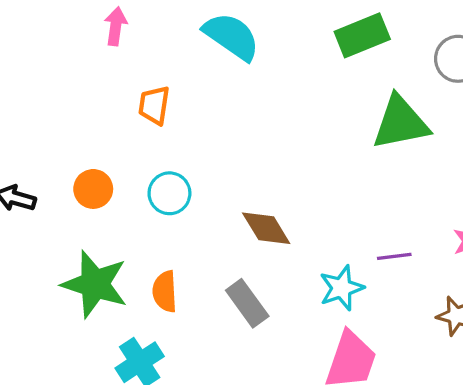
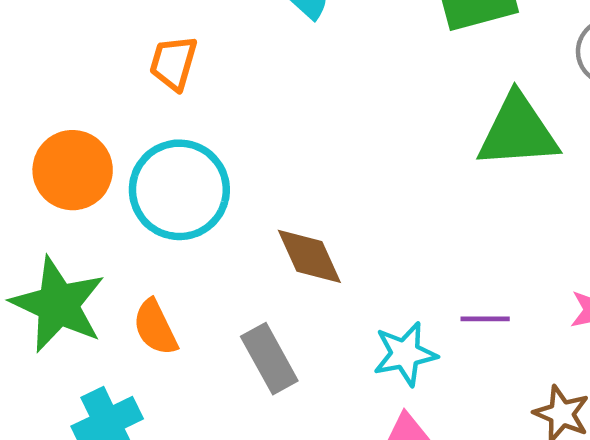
orange circle: (93, 189) -> (73, 170), size x1.4
cyan circle: (169, 193) -> (179, 190), size x1.6
orange semicircle: (165, 291) -> (155, 327), turned -30

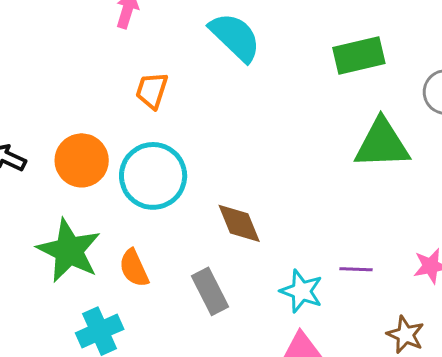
cyan star: (405, 354) -> (301, 291), turned 30

